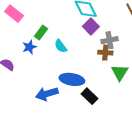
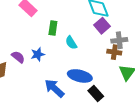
green rectangle: (41, 33) -> (53, 28), turned -32
blue star: (29, 47) -> (38, 54), moved
blue arrow: (47, 94) -> (54, 88), turned 55

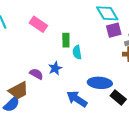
purple square: (102, 26) -> (114, 30), turned 35
cyan semicircle: (71, 43) -> (77, 52), moved, turned 32

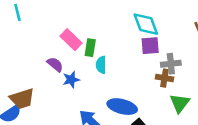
pink rectangle: (38, 24) -> (71, 40), moved
purple semicircle: (36, 74) -> (55, 64), moved

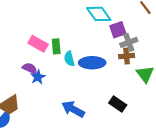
purple square: (150, 46) -> (118, 30), moved
blue star: (71, 80) -> (38, 77), moved
blue ellipse: (122, 107) -> (92, 63), moved

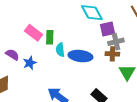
purple semicircle: (30, 68) -> (12, 55), moved

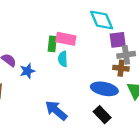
pink rectangle: (34, 33) -> (66, 39), moved, turned -30
blue ellipse: (80, 56) -> (104, 89), moved

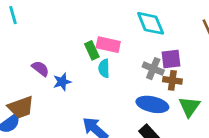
purple square: (118, 40) -> (171, 59), moved
green rectangle: (52, 44) -> (92, 50), turned -32
gray cross: (126, 55) -> (153, 69), moved, turned 30

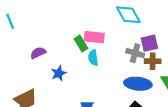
purple semicircle: (40, 69) -> (38, 53), moved, turned -56

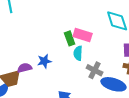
purple semicircle: (38, 53) -> (25, 68), moved
gray cross: (135, 53) -> (94, 70), moved

